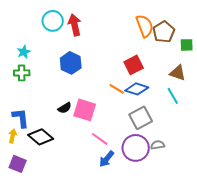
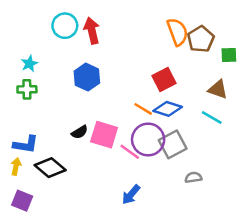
cyan line: (173, 96) -> (212, 117), turned -30
blue L-shape: (21, 118) -> (26, 144), turned 105
pink line: (100, 139) -> (130, 152), moved
purple circle: (136, 148) -> (148, 140), moved

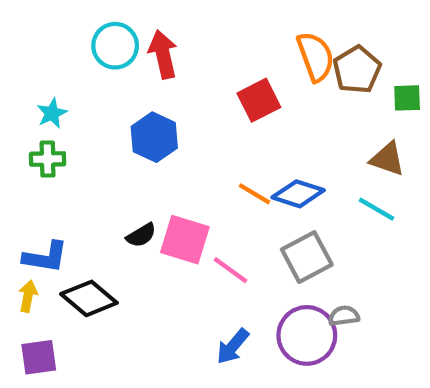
red square: (164, 80) -> (259, 100), moved
purple circle: (148, 140) -> (307, 335), moved
purple square: (22, 201) -> (39, 357), turned -30

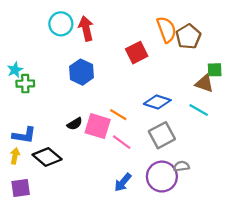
green square: (407, 98) -> (215, 70), moved
cyan star: (52, 113) -> (15, 70), moved
orange line: (255, 194) -> (118, 115), moved

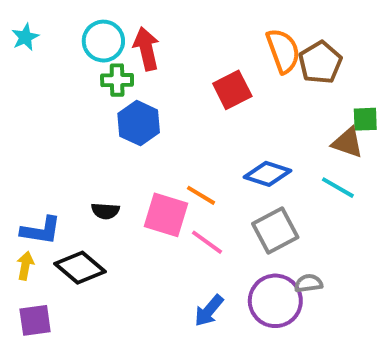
cyan star: (15, 70) -> (25, 37), moved
green cross: (25, 84) -> (117, 80), moved
black semicircle: (75, 124) -> (105, 211), moved, turned 35

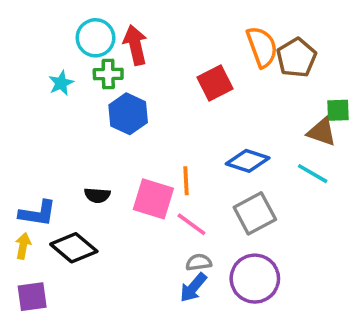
cyan star: (25, 37) -> (61, 83), moved
orange line: (201, 195) -> (186, 181), turned 56
gray semicircle: (309, 283) -> (199, 262), moved

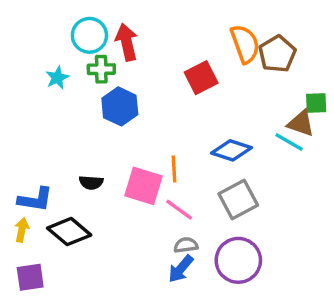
cyan line: (313, 174) -> (289, 142), moved

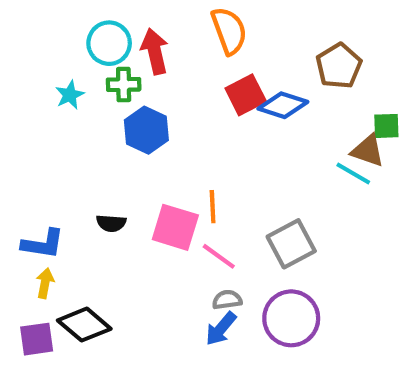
orange semicircle: (245, 44) -> (229, 31), moved
blue diamond: (232, 150) -> (283, 105), moved
yellow arrow: (22, 230) -> (45, 283), moved
black diamond: (69, 232) -> (84, 325), moved

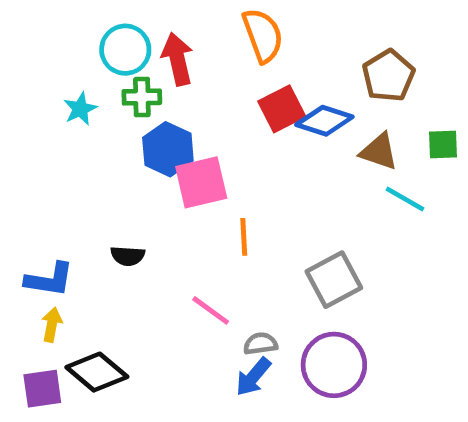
brown triangle: (368, 151) -> (379, 152), moved
pink square: (175, 227) -> (201, 182), moved, turned -30
pink line: (219, 256) -> (211, 310), moved

